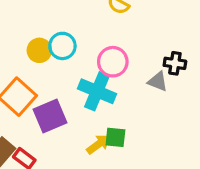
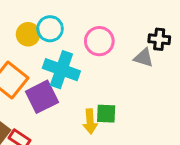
cyan cross: (97, 91) -> (61, 70), moved
yellow arrow: (98, 144) -> (90, 121), turned 125

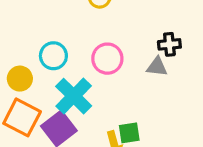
yellow circle: (28, 34) -> (20, 79), moved
cyan cross: (61, 70) -> (74, 96), turned 36

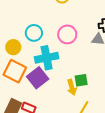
cyan cross: (74, 96) -> (47, 58), turned 35

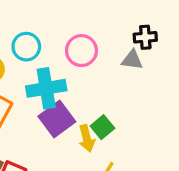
purple square: (38, 78) -> (57, 119), moved
green square: (81, 80) -> (102, 127), turned -32

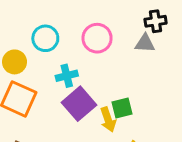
cyan cross: (46, 88) -> (67, 76), size x0.6
green square: (102, 127) -> (122, 108), turned 30

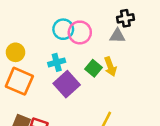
cyan circle: (45, 38) -> (63, 29), moved
green square: (122, 108) -> (93, 68), moved, turned -35
yellow arrow: (108, 120) -> (110, 67), moved

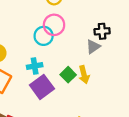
pink circle: (80, 32) -> (54, 25), moved
gray triangle: (117, 36) -> (93, 47), turned -42

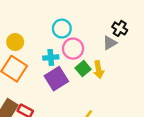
pink circle: (54, 25) -> (73, 49), moved
black cross: (102, 31) -> (120, 28), turned 32

